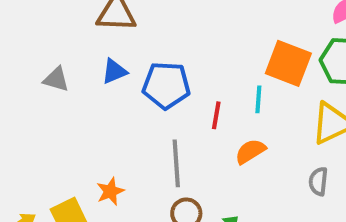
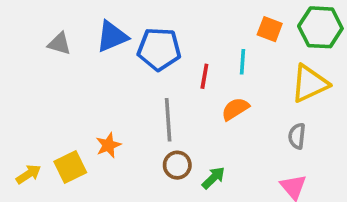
orange square: (288, 63) -> (270, 29), size x0.6
blue triangle: (114, 71) -> (112, 36), size x1.4

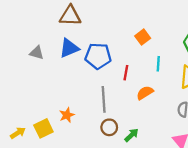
orange square: (270, 29) -> (143, 37), moved, turned 32
cyan line: (243, 62) -> (158, 64), moved

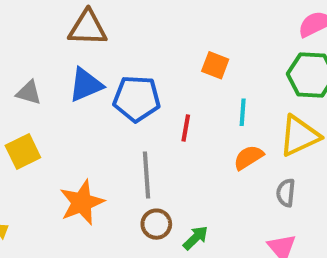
orange square: (143, 37) -> (215, 65), turned -32
orange semicircle: (145, 93) -> (248, 157), moved
orange star: (67, 115) -> (82, 202), size x1.6
yellow square: (43, 128) -> (23, 151), moved

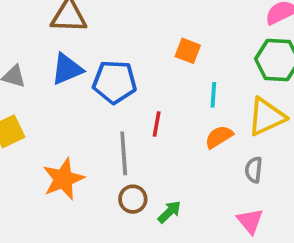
red line: (186, 128) -> (157, 124), moved

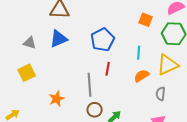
orange square: (188, 51) -> (146, 20), moved
blue pentagon: (115, 82) -> (103, 40), moved, turned -30
orange star: (63, 179) -> (57, 99), size x0.7

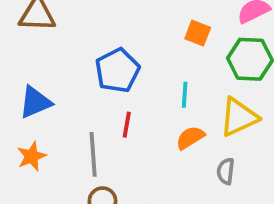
blue triangle: (59, 39) -> (35, 102), moved
orange star: (57, 99) -> (32, 156), moved

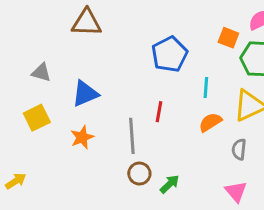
orange square: (198, 33) -> (228, 38), moved
blue pentagon: (117, 70) -> (170, 54), moved

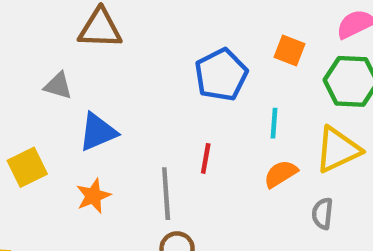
orange square: (228, 38) -> (289, 50), moved
gray triangle: (41, 72) -> (58, 86), moved

